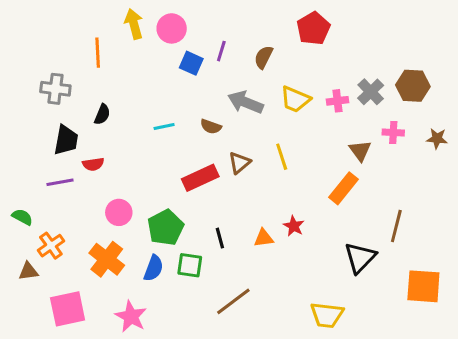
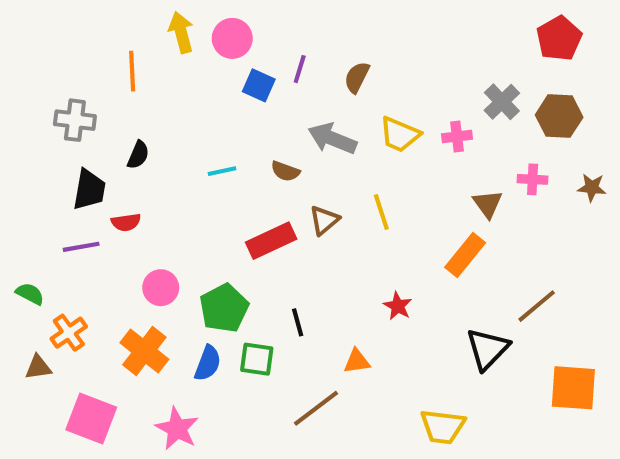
red pentagon: (313, 28) -> (559, 38), moved
gray cross: (371, 92) -> (502, 102), moved
brown line: (396, 226) -> (537, 306), turned 36
orange triangle: (264, 238) -> (357, 361), moved
pink square: (68, 309) -> (91, 418), turned 33

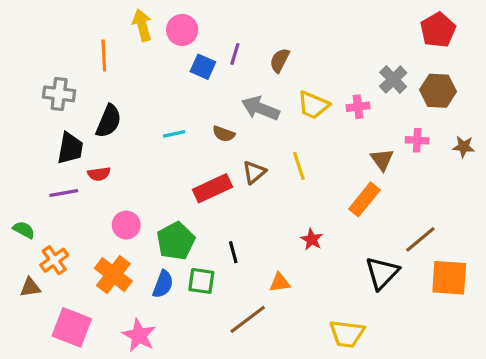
black semicircle: (138, 155) -> (109, 121), size x1.5
orange square: (573, 388) -> (449, 278), moved

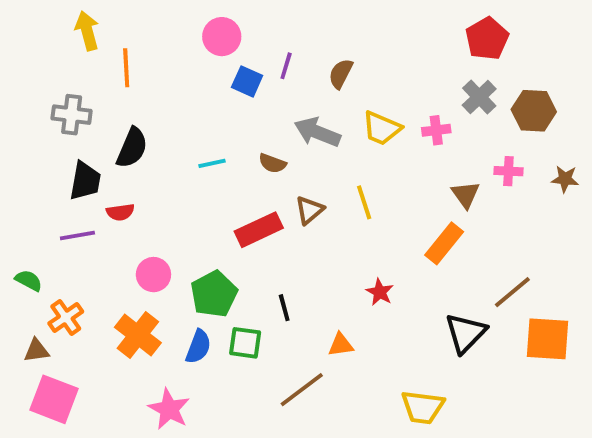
yellow arrow: (142, 25) -> (87, 31), moved
red pentagon: (438, 30) -> (487, 39), moved
pink square: (72, 327) -> (54, 399), moved

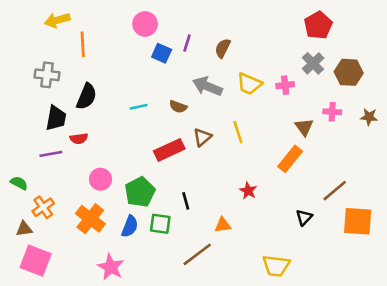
yellow arrow: (87, 31) -> (57, 20), turned -90
black triangle: (466, 333) -> (304, 217), size x0.6

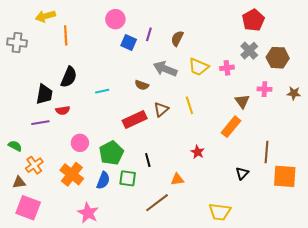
gray cross: (47, 75) -> (17, 42), moved
cyan line: (139, 107) -> (102, 91), moved
brown line: (335, 191) -> (266, 152), turned -45

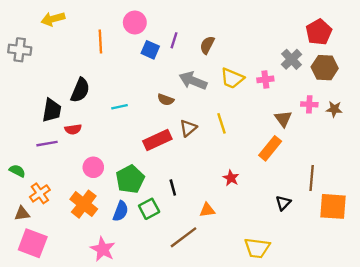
red pentagon: (253, 20) -> (319, 32), moved
orange line: (66, 35) -> (100, 41), moved
brown star: (294, 93) -> (334, 109), moved
green square: (128, 178) -> (149, 209), turned -36

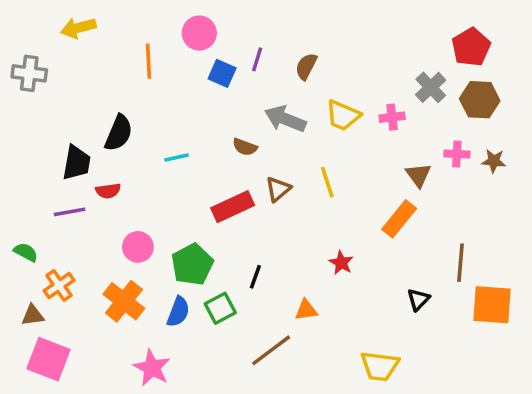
black line: (173, 187) -> (255, 277), turned 35

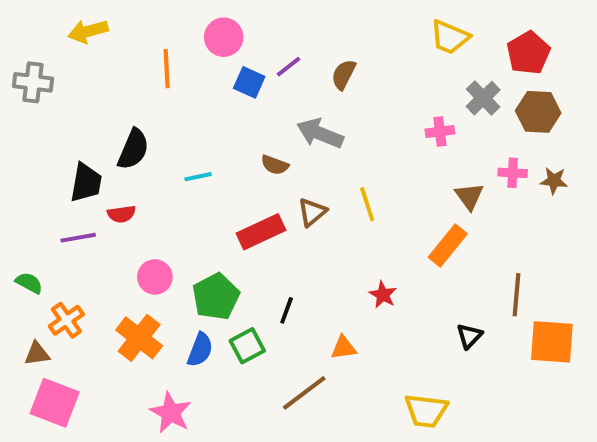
purple line: (257, 59) -> (289, 67), turned 35
yellow trapezoid: (343, 115) -> (450, 37), moved

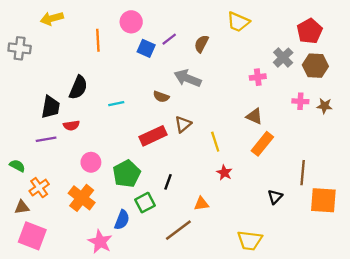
yellow trapezoid: (450, 37) -> (238, 22), moved
brown triangle: (469, 196) -> (254, 116), moved, turned -30
yellow line: (367, 204) -> (215, 142), moved
blue semicircle: (200, 350) -> (122, 220), moved

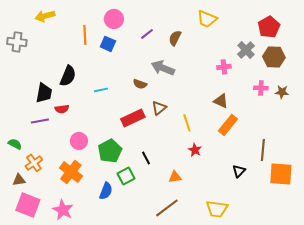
blue square: (146, 48) -> (108, 44), moved
black line: (168, 182) -> (146, 158), turned -48
brown line: (178, 230) -> (167, 208), moved
pink star: (100, 242) -> (63, 210), moved

